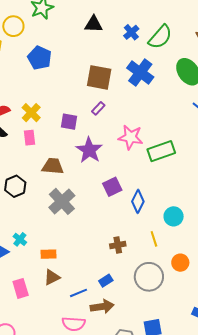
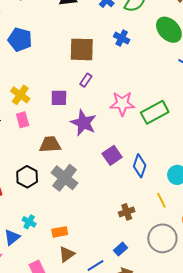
blue cross: (140, 72) -> (122, 38), size x0.6
black hexagon: (15, 186) -> (27, 177), moved

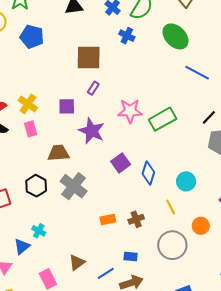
blue cross: (122, 38) -> (127, 36), moved
blue pentagon: (20, 39) -> (32, 37), moved
orange rectangle: (60, 232) -> (108, 219), moved
blue rectangle: (120, 249) -> (131, 256), turned 48

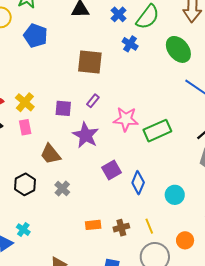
purple rectangle: (93, 88) -> (93, 101), moved
brown trapezoid: (58, 153) -> (51, 154), turned -130
gray cross: (74, 186) -> (62, 188), size x0.6
yellow line: (171, 207) -> (149, 226), moved

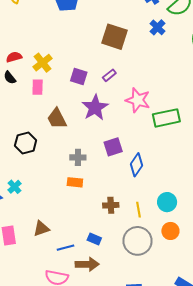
gray cross: (62, 188) -> (78, 157), moved, turned 35
cyan circle: (175, 195) -> (167, 202), moved
orange rectangle: (93, 225) -> (75, 182), moved

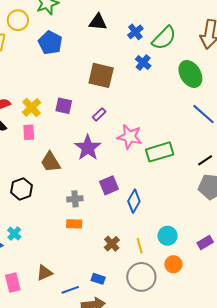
purple square: (79, 77) -> (64, 106), moved
brown cross: (111, 205) -> (112, 244), turned -35

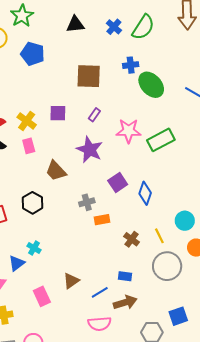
blue cross: (143, 63) -> (131, 65), moved, turned -35
green ellipse: (190, 74) -> (151, 85), moved
orange rectangle: (74, 224) -> (102, 220), moved

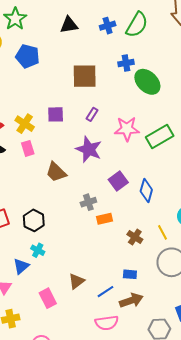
blue cross: (114, 27) -> (108, 26), turned 35
black hexagon: (33, 203) -> (34, 220), moved

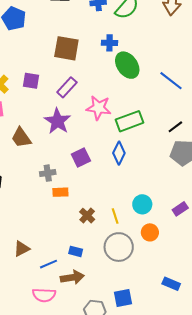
purple rectangle: (92, 114) -> (67, 87), size x1.5
blue diamond: (146, 190) -> (119, 153), moved

